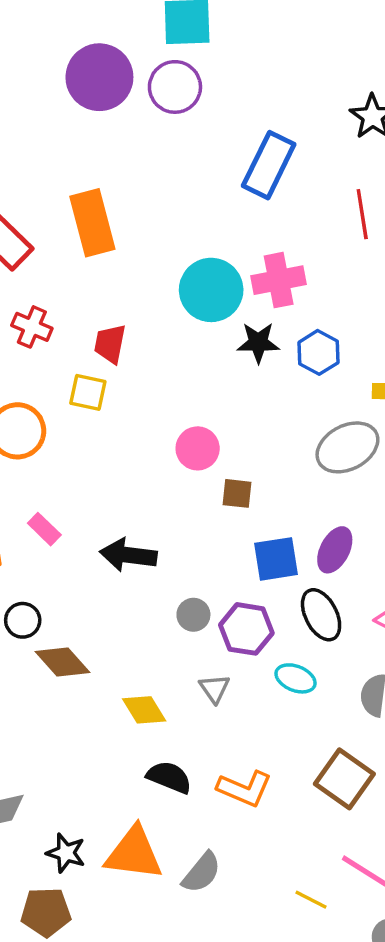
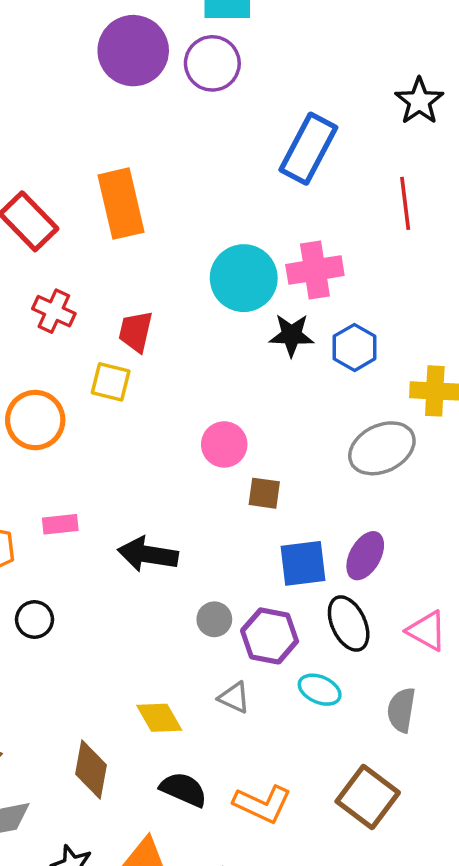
pink rectangle: (44, 529) -> (60, 524), turned -52
brown diamond: (62, 662) -> (91, 769), moved, turned 50
gray triangle: (214, 688) -> (234, 698), turned -32

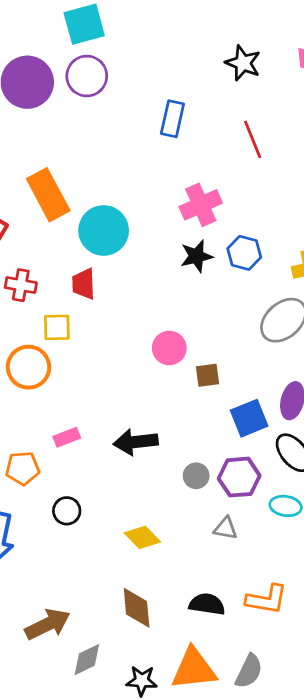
blue rectangle: (308, 149) -> (172, 119), size x0.7
cyan circle: (244, 278) -> (104, 230), moved
yellow square: (111, 382) -> (57, 327), moved
yellow diamond: (159, 718) -> (142, 537), moved

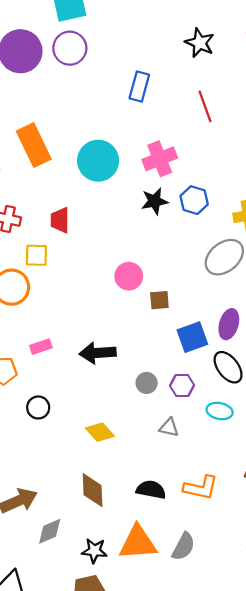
cyan circle: (104, 230) -> (98, 161), moved
purple hexagon: (239, 477) -> (182, 385), size x0.7

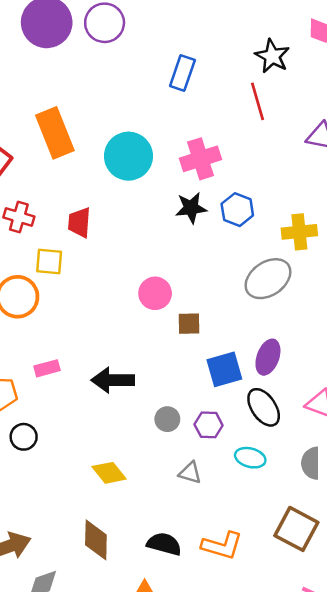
black star: (200, 43) -> (272, 56), moved
black circle: (38, 407) -> (24, 437), moved

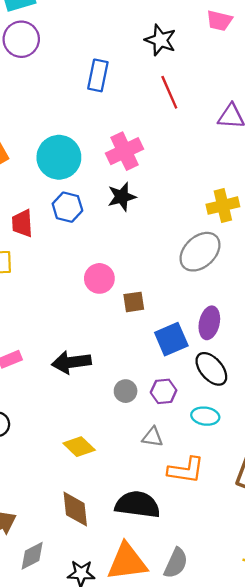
black star: (272, 56) -> (160, 40), moved
blue hexagon: (237, 210) -> (67, 207), moved
black semicircle: (164, 544) -> (138, 505), size x1.4
orange L-shape: (222, 546) -> (186, 470), moved

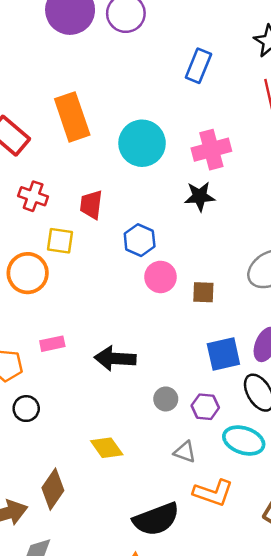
blue hexagon: (67, 207) -> (140, 240), moved
brown square: (134, 302) -> (203, 292), moved
cyan ellipse: (205, 416) -> (244, 441), size x1.4
black semicircle: (138, 505) -> (156, 519), turned 141
brown diamond: (75, 509) -> (53, 489), moved, turned 30

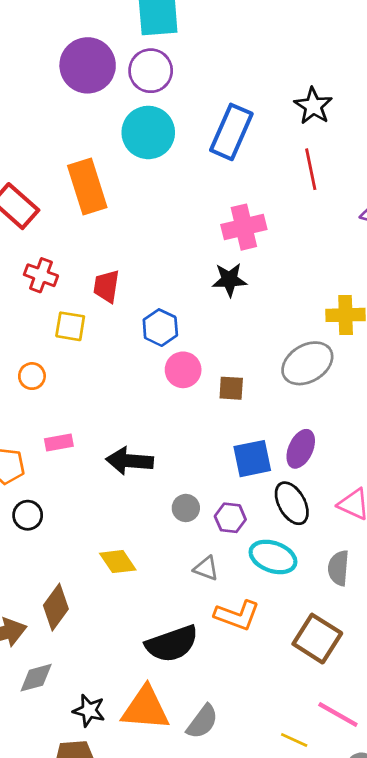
blue rectangle: (198, 66) -> (231, 132), size x1.4
cyan circle: (142, 143) -> (148, 132), moved
orange circle: (28, 273) -> (32, 376), moved, size x0.6

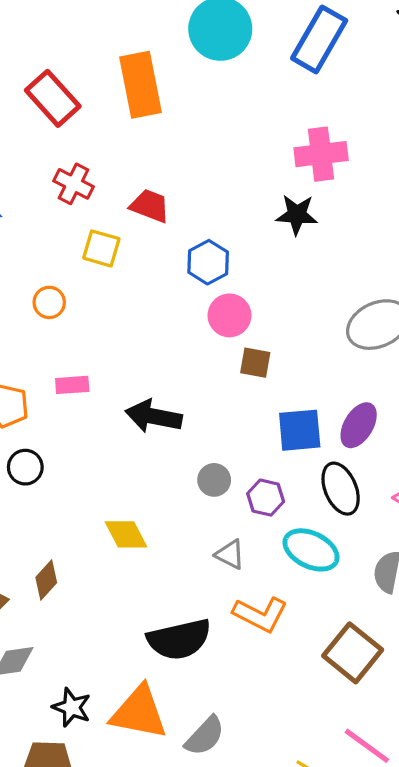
red trapezoid: (106, 286) -> (150, 206), turned 96
brown square: (231, 388) -> (255, 363), moved
brown diamond: (56, 607) -> (46, 580), size x0.7

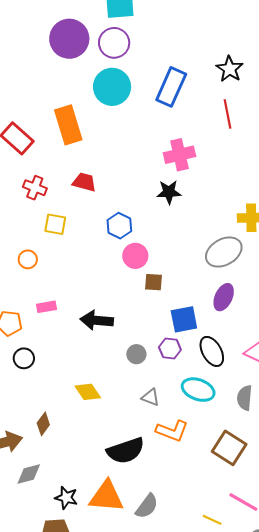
red trapezoid: (150, 206) -> (84, 182), moved
purple ellipse: (359, 425) -> (224, 297), moved
purple hexagon: (266, 498) -> (170, 349), moved

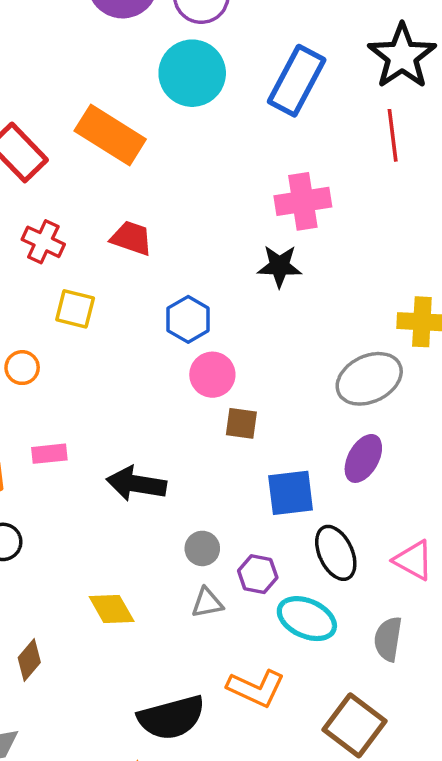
black star: (230, 69) -> (402, 56), size x1.4
orange rectangle: (68, 125) -> (110, 135), turned -45
purple hexagon: (170, 349) -> (258, 574), moved
gray triangle: (150, 397) -> (207, 603), moved, turned -36

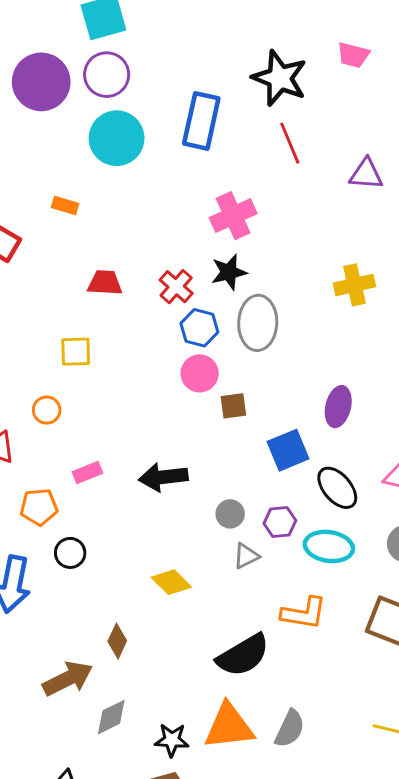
orange rectangle: (110, 135) -> (65, 206), size x0.5
red cross: (43, 242) -> (176, 287), moved, turned 32
blue hexagon: (188, 319) -> (199, 328), moved
gray ellipse: (369, 379) -> (258, 323), moved, turned -46

